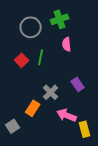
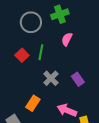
pink semicircle: (67, 44) -> (67, 39), turned 32
gray cross: (51, 92) -> (51, 78), moved

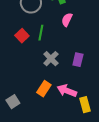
purple rectangle: (78, 79) -> (78, 60), turned 48
orange rectangle: (33, 103) -> (44, 89), moved

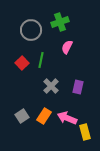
gray square: (13, 102) -> (22, 116), moved

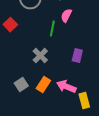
green line: (41, 60) -> (52, 29), moved
red square: (22, 63) -> (10, 25), moved
gray cross: (51, 86) -> (40, 56), moved

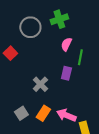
green line: (52, 29) -> (80, 57), moved
purple rectangle: (77, 56) -> (66, 73), moved

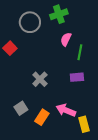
purple rectangle: (66, 73) -> (77, 77), moved, turned 72
orange rectangle: (43, 113) -> (42, 117), moved

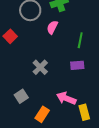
pink semicircle: (66, 39) -> (52, 27), moved
orange rectangle: (42, 117) -> (42, 114), moved

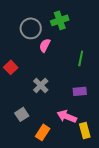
pink semicircle: (52, 27) -> (45, 45), moved
red square: (10, 36) -> (11, 67), moved
purple rectangle: (77, 65) -> (80, 91), moved

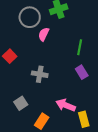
gray cross: (41, 85) -> (40, 74), turned -35
purple rectangle: (80, 91) -> (82, 72), moved, turned 64

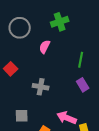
gray circle: (30, 17) -> (20, 28), moved
gray square: (21, 103) -> (22, 116), turned 32

